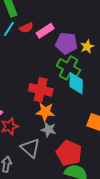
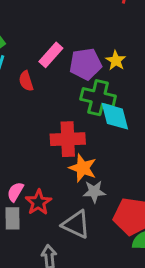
red semicircle: (26, 28) -> (26, 81), moved, turned 112
orange star: (45, 112) -> (83, 168), turned 30

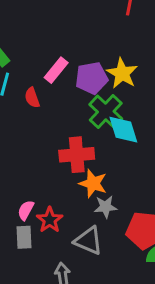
yellow star: (116, 61) -> (122, 73), size x1.5
green cross: (98, 98) -> (106, 112), turned 32

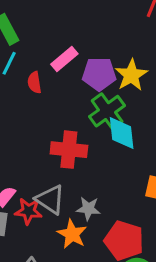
orange star: (93, 183) -> (72, 234), moved
red star: (50, 220) -> (28, 211), turned 30
gray triangle: (88, 241) -> (50, 200), moved

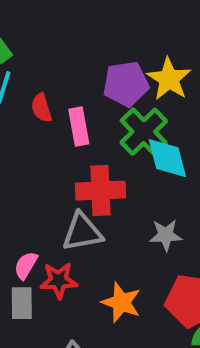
pink rectangle: (64, 59) -> (79, 127), moved, turned -52
gray triangle: (50, 200) -> (82, 232), moved, turned -36
gray star: (88, 209) -> (166, 235), moved

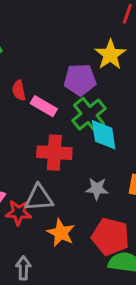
yellow star: (169, 79) -> (110, 55), moved
pink rectangle: (79, 127) -> (44, 106), turned -55
gray triangle: (82, 232) -> (39, 198), moved

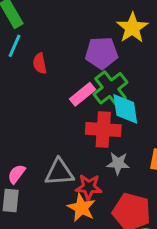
pink rectangle: (44, 106) -> (83, 94), moved, turned -70
red cross: (54, 153) -> (103, 130), moved
red star: (19, 213) -> (89, 187), moved

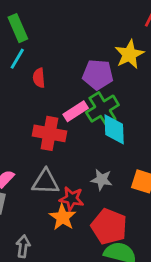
red cross: (103, 130) -> (49, 133), moved

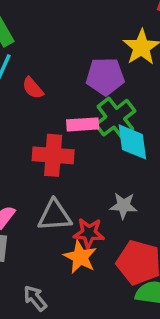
red semicircle: (39, 78) -> (33, 88), turned -30
pink rectangle: (76, 111) -> (83, 124), turned 35
gray arrow: (23, 246) -> (35, 298), turned -40

